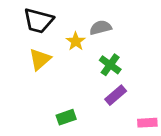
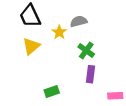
black trapezoid: (38, 21) -> (30, 16), turned 50
purple rectangle: (116, 95) -> (90, 74), turned -42

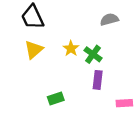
gray semicircle: (79, 21) -> (109, 19), moved
yellow star: (59, 32) -> (71, 48), moved

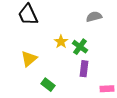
yellow triangle: (34, 50) -> (29, 59), moved
green rectangle: (56, 98) -> (48, 85), turned 56

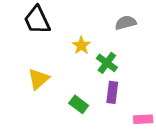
yellow star: (61, 42) -> (81, 45), moved
green rectangle: (48, 85) -> (79, 104), moved

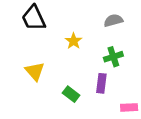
green cross: (107, 63) -> (113, 57), moved, turned 36
yellow triangle: (38, 79) -> (35, 71), turned -30

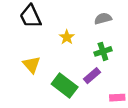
purple rectangle: (101, 83) -> (92, 76), turned 42
green rectangle: (71, 94) -> (65, 85), size x1.6

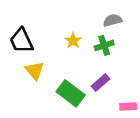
black trapezoid: (31, 16) -> (21, 41), moved
green cross: (103, 51) -> (104, 45), moved

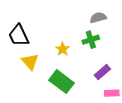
yellow star: (73, 41) -> (63, 49), moved
purple rectangle: (101, 83) -> (102, 72), moved

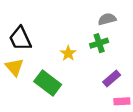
yellow triangle: (30, 62) -> (15, 67), moved
green rectangle: (62, 82) -> (48, 83), moved

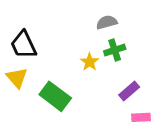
gray semicircle: (107, 19) -> (107, 22), moved
yellow star: (68, 53) -> (90, 62), moved

